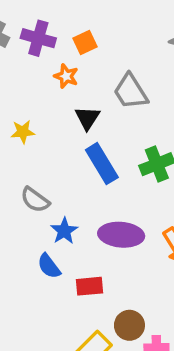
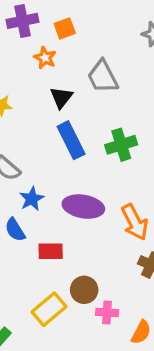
purple cross: (38, 38) -> (22, 21), turned -32

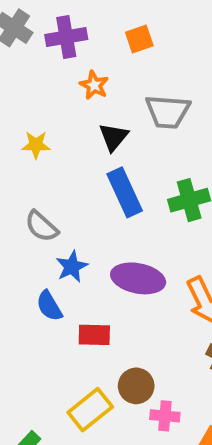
orange square: (65, 28) -> (139, 39), moved
gray trapezoid: (103, 77) -> (168, 112), turned -60

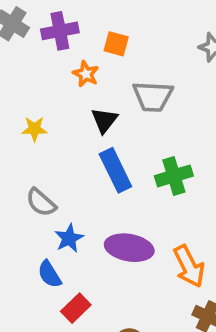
orange square: (139, 39) -> (116, 44), moved, turned 35
red rectangle: (94, 335) -> (76, 308), moved, turned -44

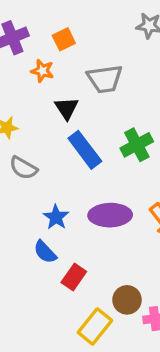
orange square: (116, 44) -> (64, 39), turned -30
gray semicircle: (41, 202) -> (23, 168), moved

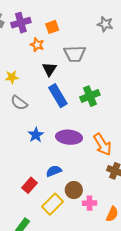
blue semicircle: (45, 252) -> (54, 171), moved, turned 105
red rectangle: (74, 277) -> (29, 185), moved

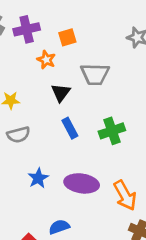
blue rectangle: (58, 96) -> (70, 128), size x0.7
gray semicircle: (19, 103) -> (19, 135), turned -54

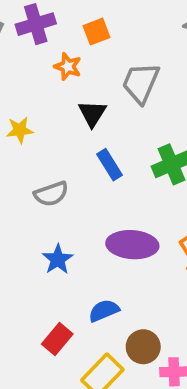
gray trapezoid: (95, 74) -> (141, 83), turned 116
gray semicircle: (19, 135) -> (51, 194), moved
blue star: (38, 178) -> (58, 259), moved

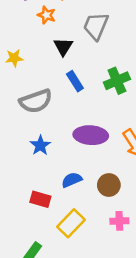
gray semicircle: (51, 194) -> (36, 101), size x1.4
red rectangle: (57, 339) -> (40, 199), turned 66
brown circle: (143, 347) -> (109, 185), moved

